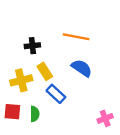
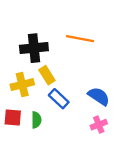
black cross: (32, 46) -> (34, 48), size x1.6
blue semicircle: (82, 68) -> (99, 96), moved
pink cross: (105, 118) -> (99, 125), moved

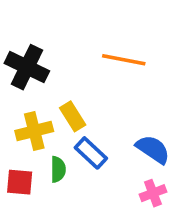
black cross: (34, 48) -> (27, 67), moved, turned 32
green semicircle: (36, 120) -> (58, 169), moved

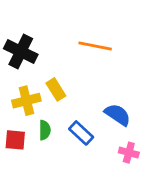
blue rectangle: (91, 153) -> (81, 133), moved
pink cross: (153, 193) -> (129, 153), moved, turned 36

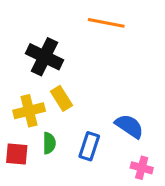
orange line: (95, 46) -> (106, 23), moved
black cross: (21, 52) -> (44, 57), moved
blue rectangle: (81, 133) -> (89, 146), turned 65

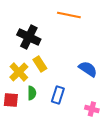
yellow cross: (29, 111) -> (19, 72), turned -30
blue semicircle: (129, 126) -> (88, 69), moved

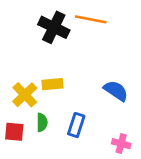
black cross: (29, 37) -> (54, 27), moved
yellow rectangle: (40, 64) -> (52, 84), turned -63

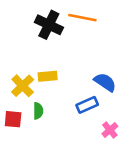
blue rectangle: (76, 125) -> (87, 105), moved, turned 48
pink cross: (121, 144) -> (110, 130), turned 35

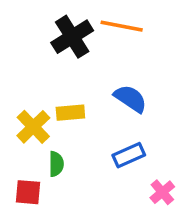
black cross: (49, 25) -> (72, 37), turned 32
blue semicircle: (105, 82) -> (130, 99), moved
red square: (13, 119) -> (28, 192), moved

